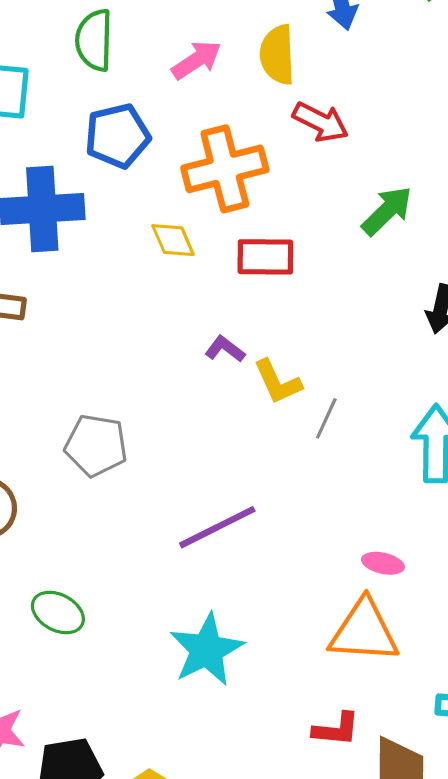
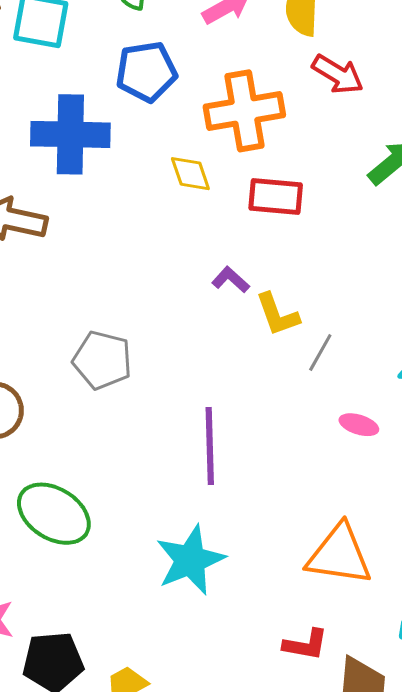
purple line: (217, 527) -> (210, 446), turned -70
pink ellipse: (383, 563) -> (359, 425), moved
green ellipse: (58, 612) -> (54, 514), size x1.5

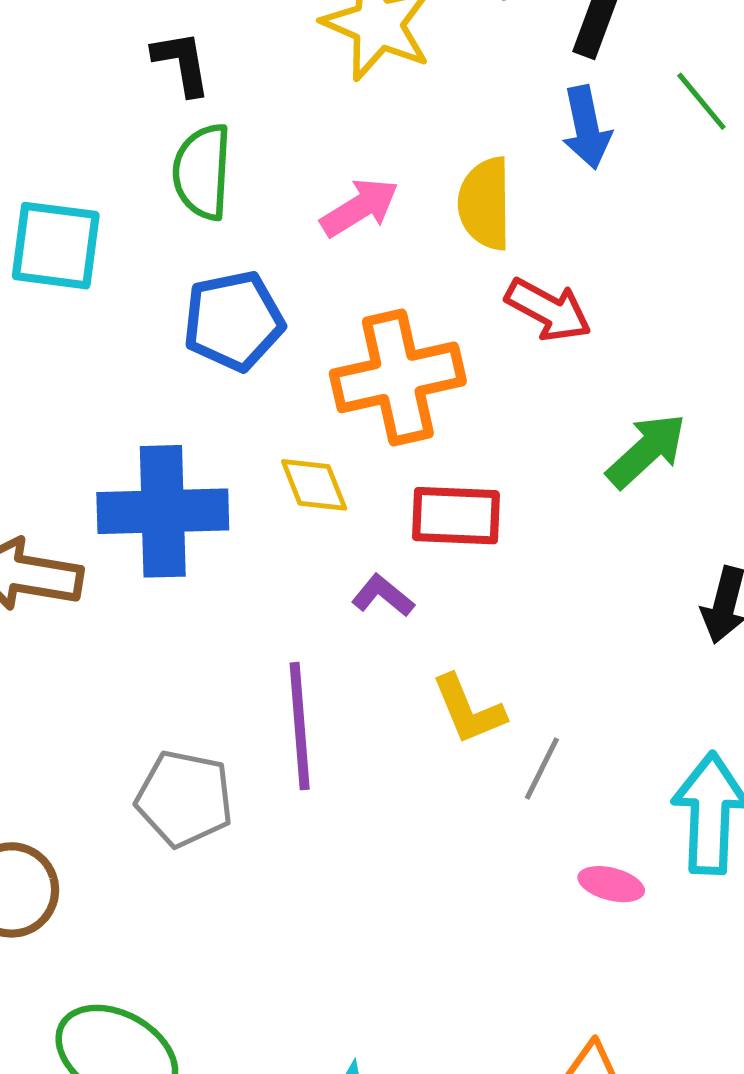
blue cross: (70, 134) -> (163, 511), moved
purple L-shape: (231, 280) -> (383, 596), moved
purple line: (210, 446) -> (300, 726), moved

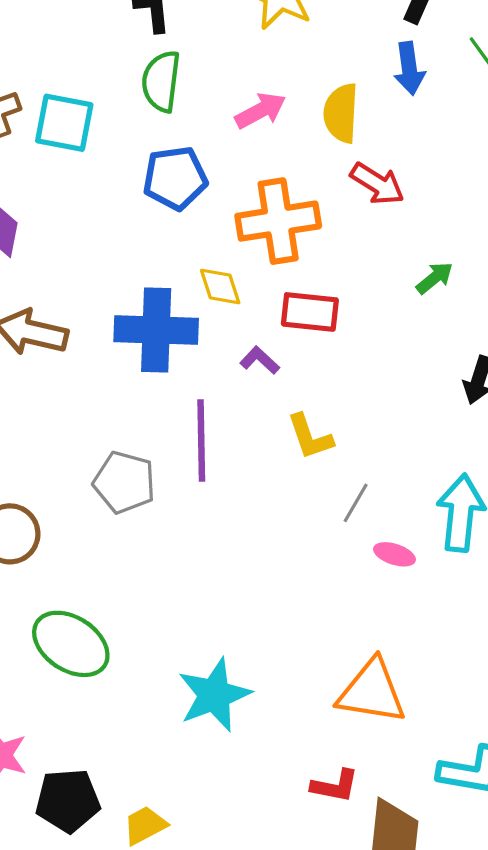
green arrow: (646, 451) -> (435, 278), size x0.7
blue cross: (163, 511) -> (156, 330), moved
gray line: (542, 769) -> (356, 503), moved

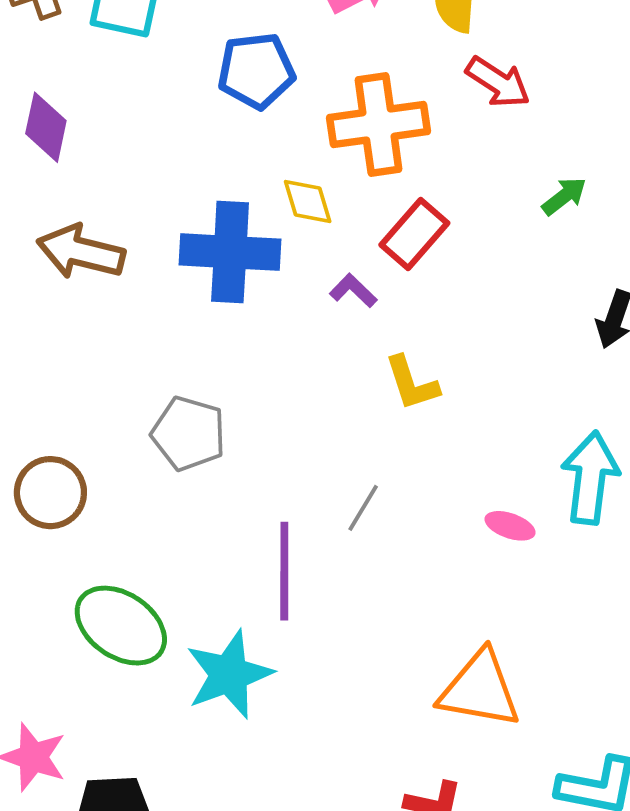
red rectangle: (310, 312) -> (414, 234), turned -56
purple line: (201, 441) -> (284, 571), moved
gray line: (356, 503) -> (363, 508), moved
cyan star: (214, 695) -> (229, 674), moved

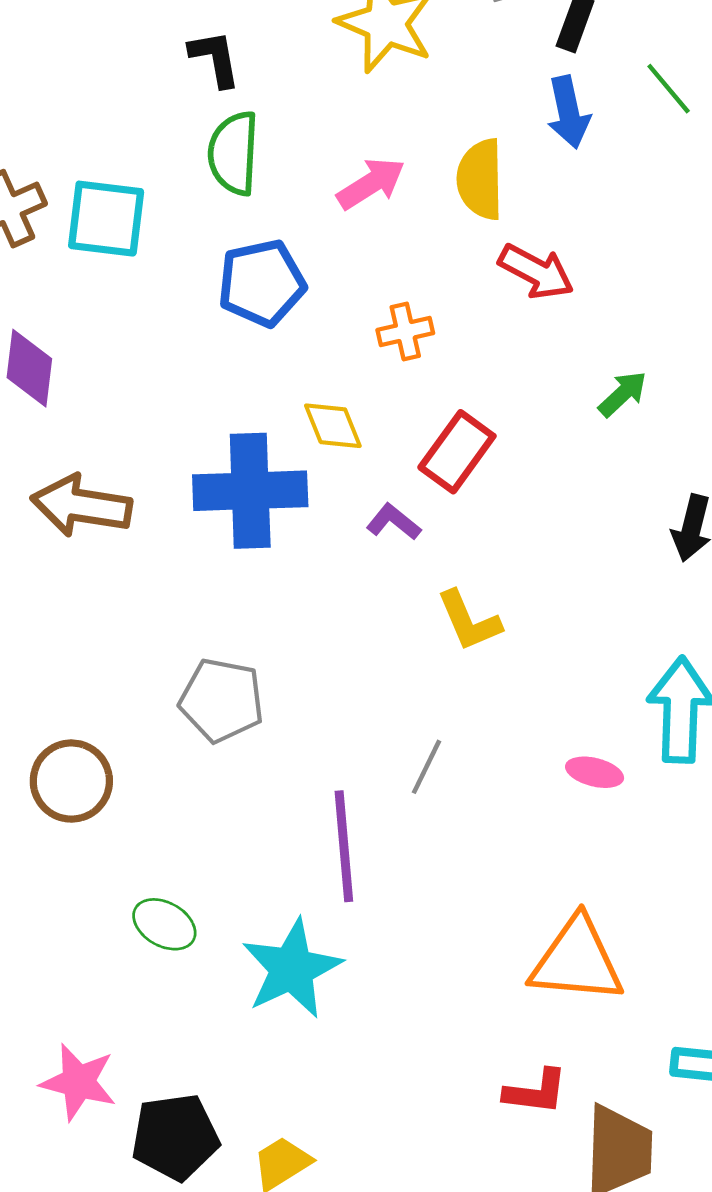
orange cross: (378, 125) -> (405, 332), size x0.5
green ellipse: (121, 626) -> (164, 924), size x0.6

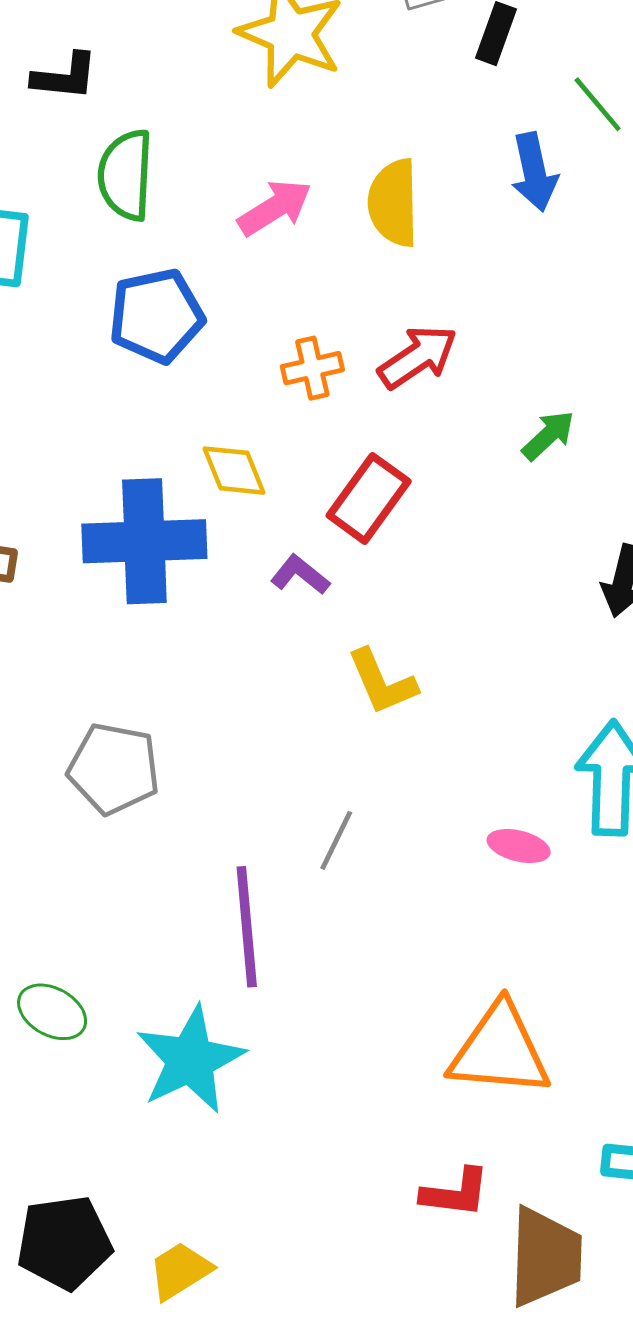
black L-shape: (215, 58) -> (65, 76), moved, turned 106
blue arrow: (569, 112) -> (534, 172), moved
red arrow: (536, 272) -> (418, 357), moved, turned -62

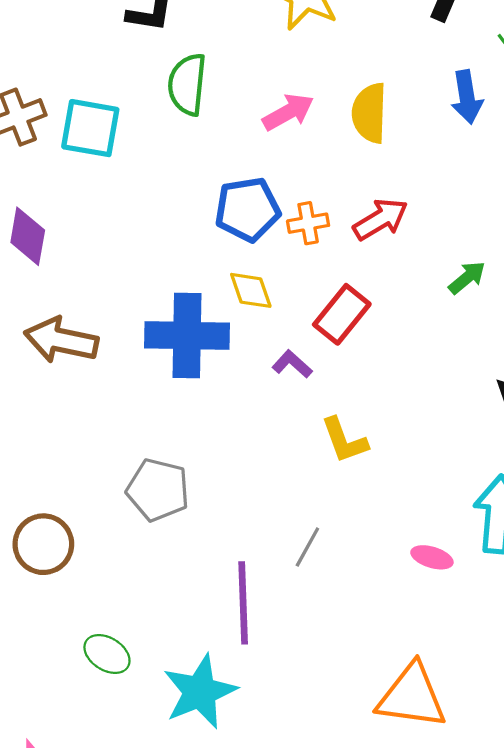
blue pentagon: (156, 316) -> (247, 209), moved

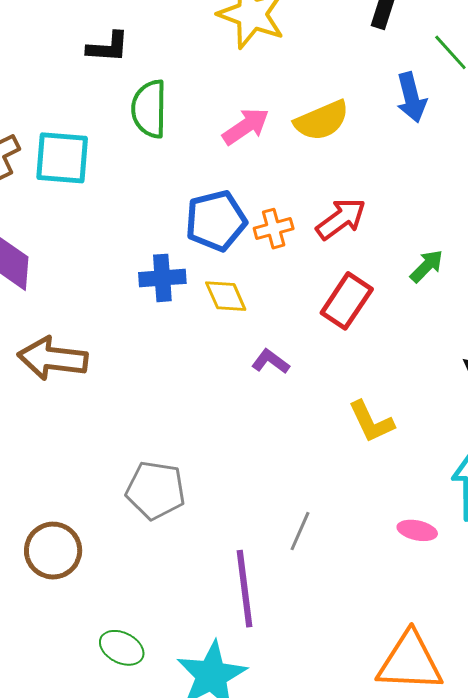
yellow semicircle: (369, 113) -> (322, 120), turned -110
red rectangle: (342, 314) -> (347, 301), moved
blue cross: (187, 336) -> (162, 278), moved, size x0.6
yellow L-shape: (344, 440) -> (371, 422), moved

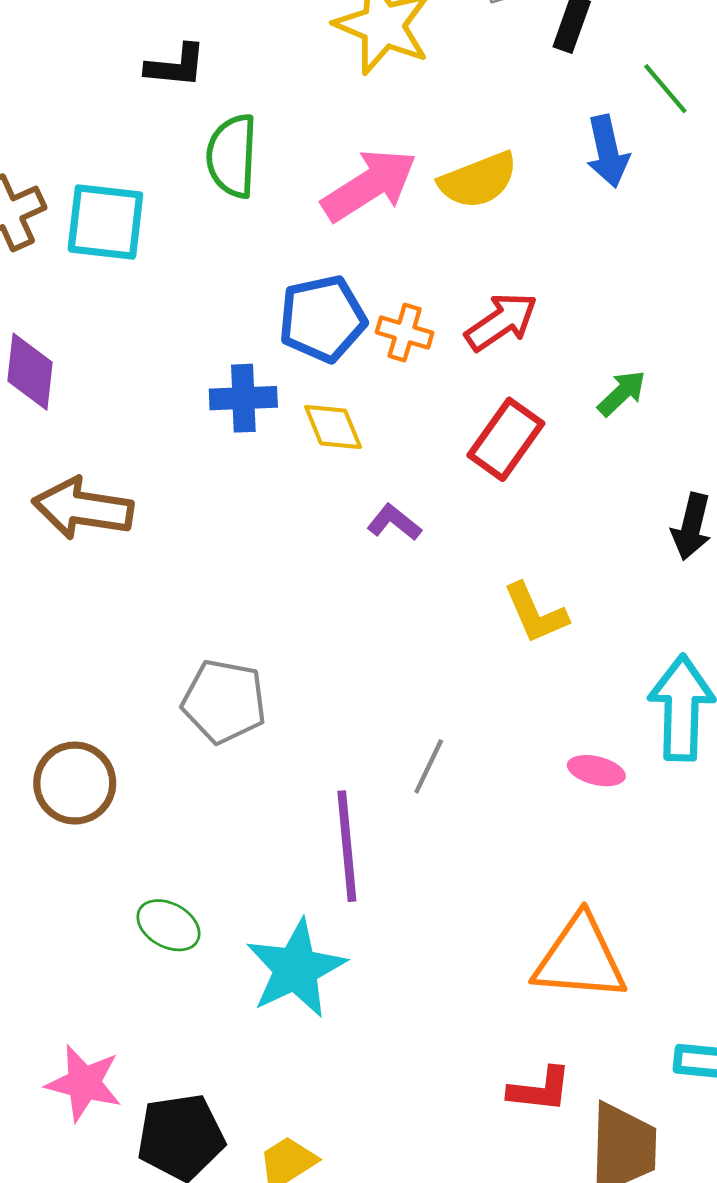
pink arrow: (246, 126) -> (369, 185), size x1.4
orange cross: (274, 229) -> (405, 333), turned 30

